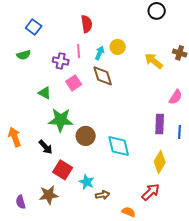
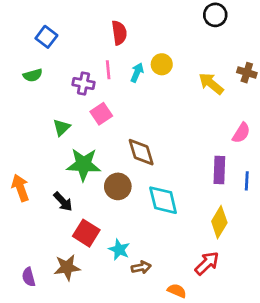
brown diamond: (103, 76) -> (141, 152), moved
green triangle: (45, 93) -> (62, 127), turned 48

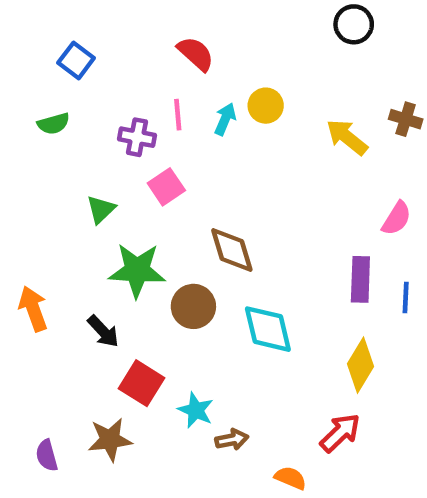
red semicircle: (119, 33) -> (196, 54), turned -40

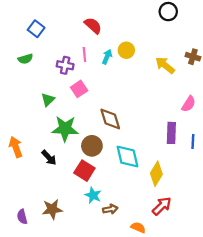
yellow diamond: (360, 365) -> (156, 174), moved
red square: (142, 383) -> (84, 171), moved

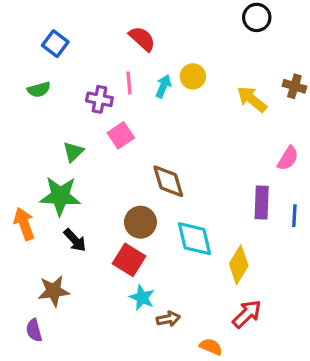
green star: (65, 129) -> (60, 196), moved
brown star: (52, 209) -> (54, 291), moved

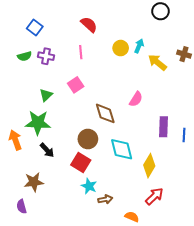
cyan arrow: (163, 86) -> (139, 46), moved
purple cross: (99, 99) -> (46, 56), moved
pink semicircle: (288, 158) -> (136, 99), moved

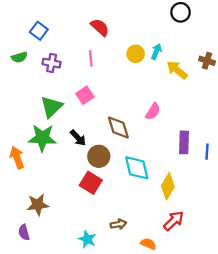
green semicircle: (25, 56) -> (19, 57), moved
green triangle: (46, 95) -> (52, 107), size x1.5
black arrow: (47, 150) -> (78, 138), moved
cyan star: (89, 186) -> (87, 239), moved

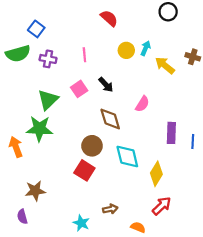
red semicircle: (100, 27) -> (109, 18), moved
green semicircle: (19, 57) -> (18, 54), size x1.6
black arrow: (78, 138) -> (106, 85), moved

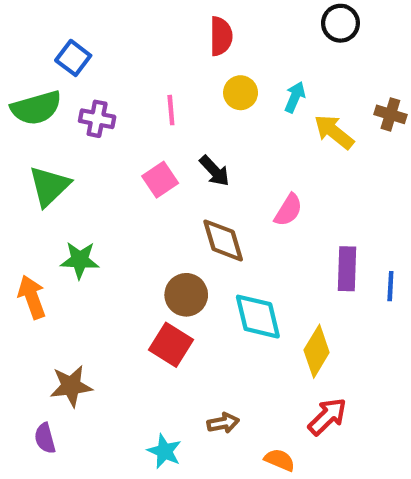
red semicircle: (109, 18) -> (221, 36), turned 48
yellow circle: (126, 50) -> (241, 93), moved
green triangle: (48, 100) -> (49, 186), moved
green star: (39, 129) -> (80, 260), size x0.7

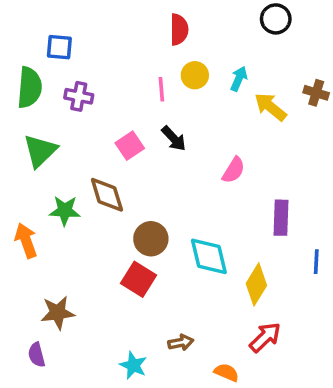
blue square: (73, 58) -> (59, 47), turned -32
green semicircle: (36, 108) -> (30, 88), turned -69
pink line: (171, 110) -> (161, 89), moved
brown diamond: (223, 240) -> (107, 195), moved
blue line: (390, 286) -> (316, 262), moved

